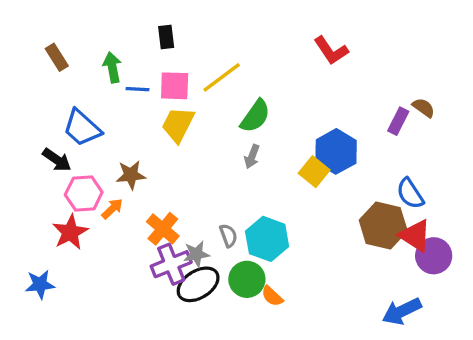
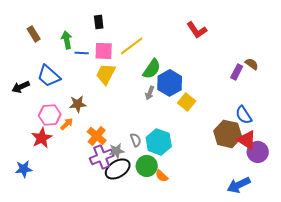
blue hexagon: (336, 151) -> (170, 83), moved
black arrow: (57, 160) -> (21, 87), moved, turned 120

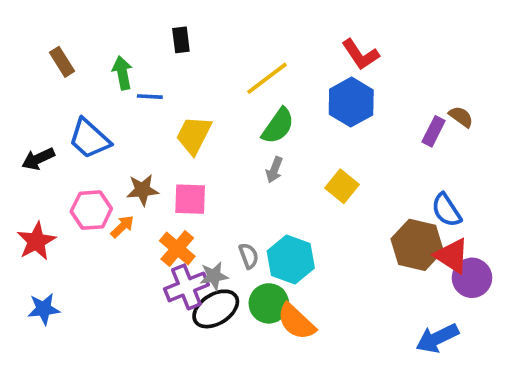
yellow line: (132, 46) -> (267, 78), moved
pink square: (104, 51) -> (190, 199), moved
blue hexagon: (170, 83) -> (351, 102), moved
red star: (42, 138) -> (36, 241), moved
orange semicircle: (162, 176) -> (296, 322), size x1.6

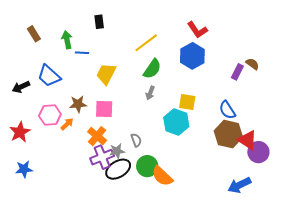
yellow square: (342, 186) -> (187, 102), turned -30
blue semicircle: (446, 210) -> (227, 110), moved
cyan hexagon: (291, 259) -> (176, 122), moved

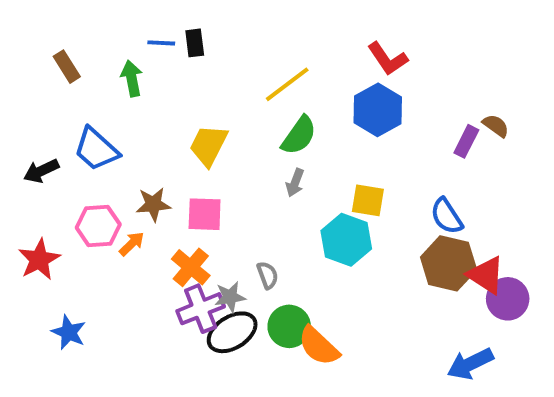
blue line: (82, 53) -> (161, 43), moved
blue star: (24, 169) -> (69, 332), moved, turned 30

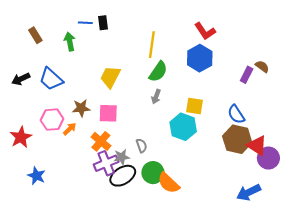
yellow line: (287, 84) -> (152, 45), turned -45
black arrow: (41, 171) -> (21, 79), moved

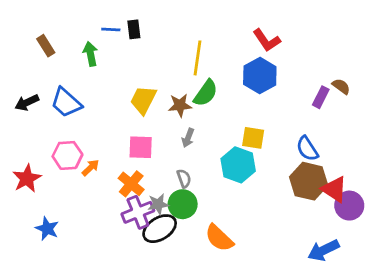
gray arrow: (156, 97) -> (188, 138), moved
brown star: (81, 108) -> (180, 105), moved
gray semicircle: (141, 146) -> (184, 178), moved
green circle: (153, 173) -> (183, 204), moved

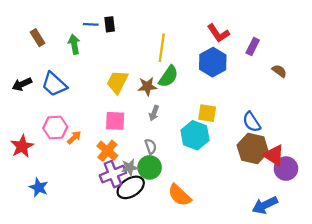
purple rectangle: (321, 97) -> (253, 47), moved

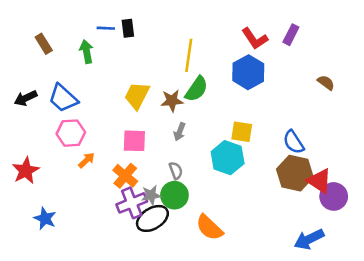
purple rectangle: (253, 47) -> (291, 35), moved
pink hexagon: (55, 127) -> (71, 133), moved

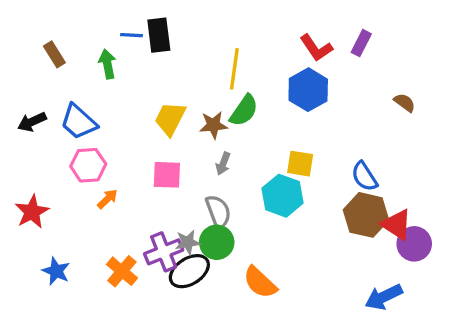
black rectangle: (128, 28) -> (159, 35), size x1.5
gray semicircle: (176, 171) -> (218, 212), size x1.5
orange cross: (125, 176) -> (122, 271), moved

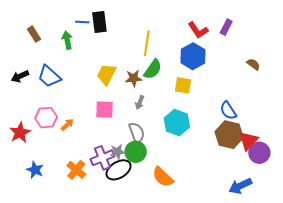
yellow square: (300, 164) -> (183, 85), moved
pink hexagon: (88, 165) -> (46, 118), moved
red triangle: (397, 225) -> (248, 141), turned 40

